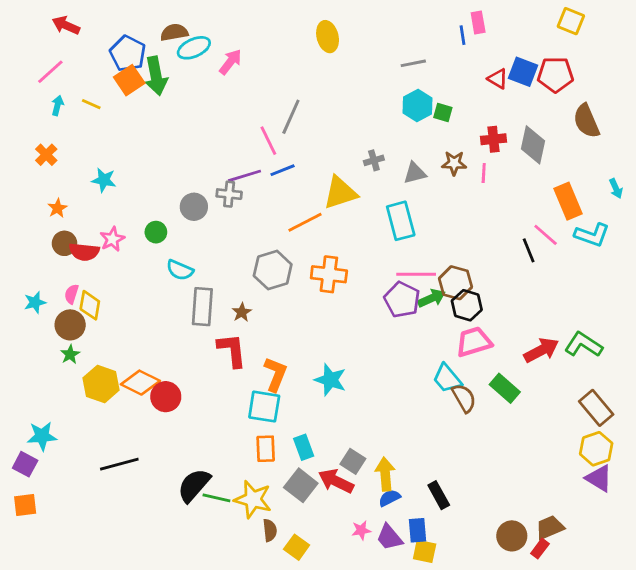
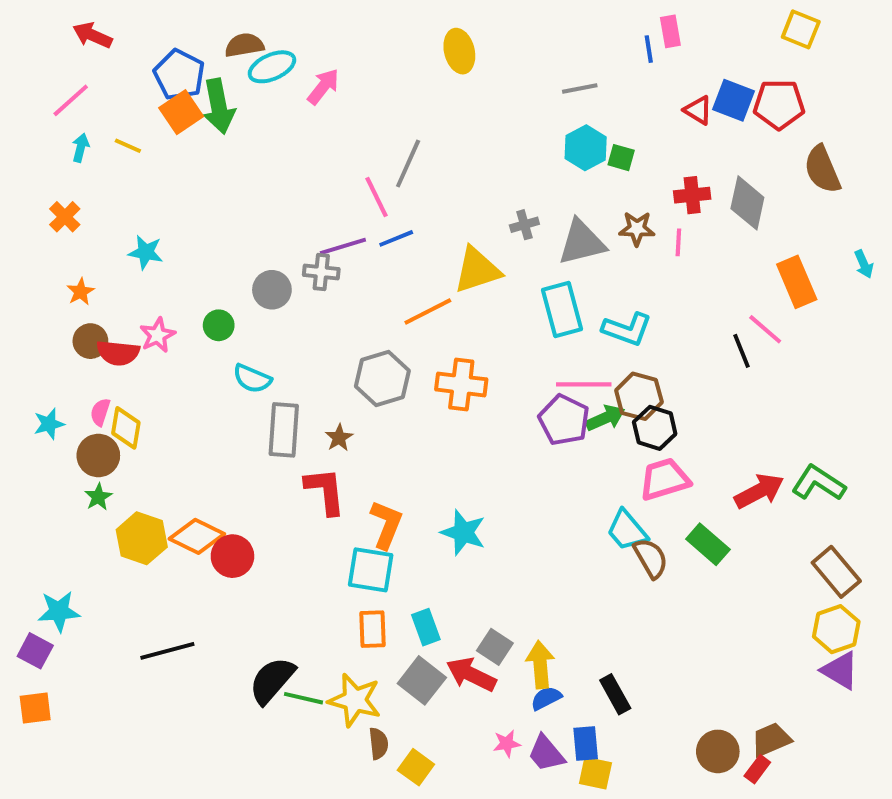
gray triangle: (415, 173) -> (582, 242), size x1.5
cyan L-shape: (592, 235) -> (627, 329), moved

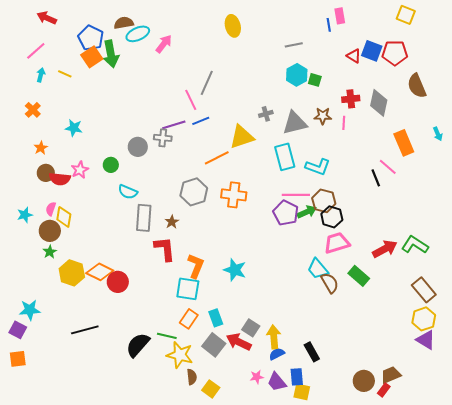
orange rectangle: (373, 629) -> (189, 319), turned 36
green line: (303, 698) -> (167, 336), moved

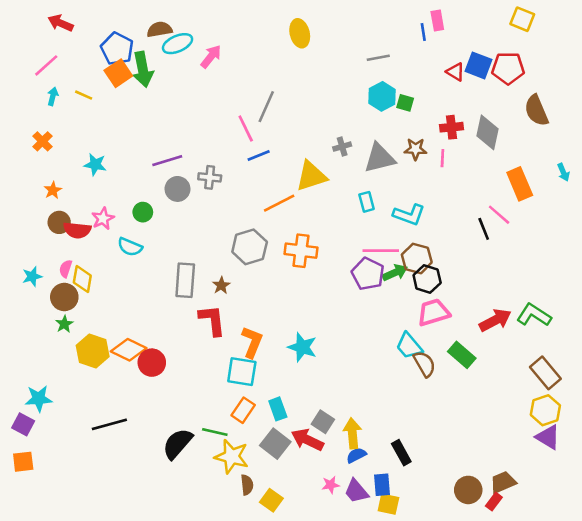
purple line: (174, 125) -> (167, 161), moved
cyan rectangle: (285, 157) -> (367, 202), size x0.6
cyan semicircle: (128, 192) -> (130, 247), moved

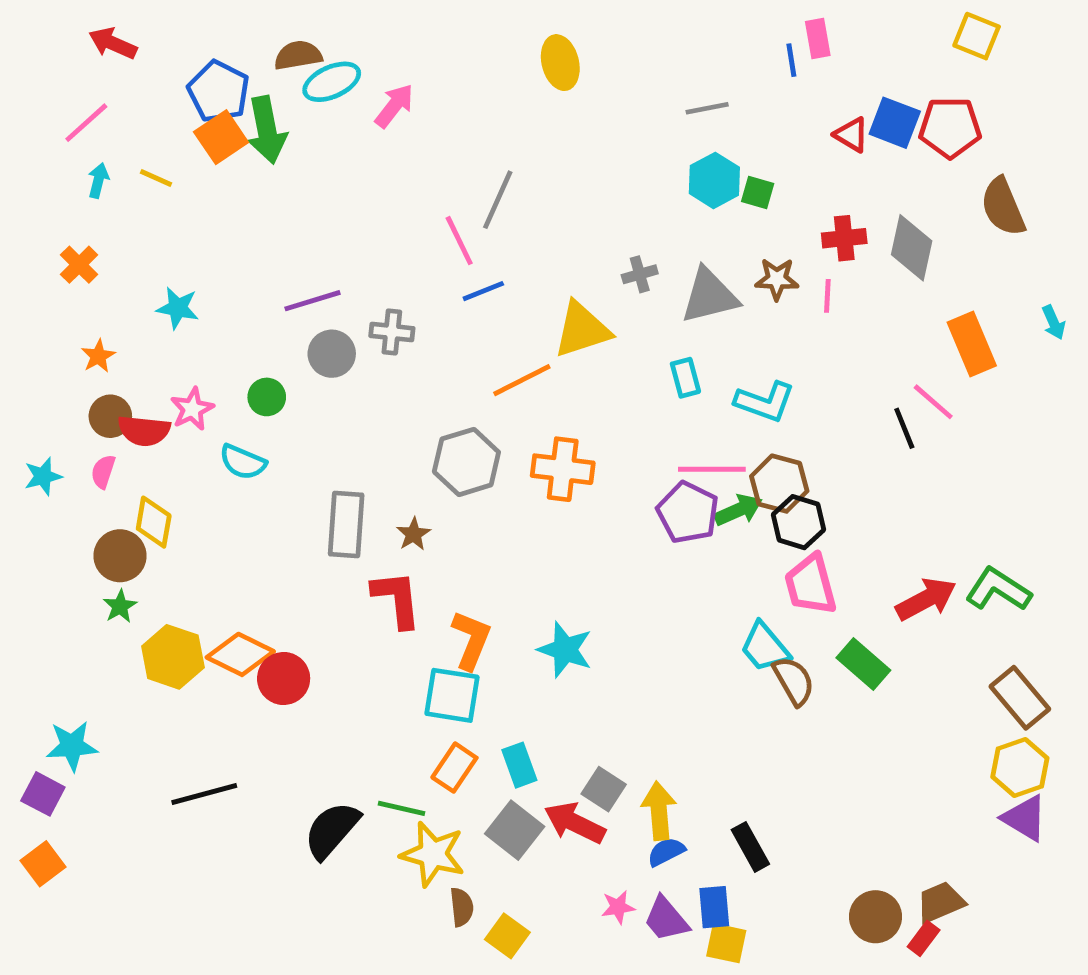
pink semicircle: (66, 269) -> (103, 472), moved
cyan star: (32, 276) -> (43, 476), moved
pink trapezoid: (433, 312) -> (811, 585), turned -88
orange square: (23, 462) -> (43, 864), turned -30

